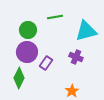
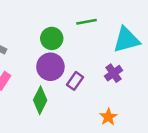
purple cross: (76, 57) -> (113, 73), turned 32

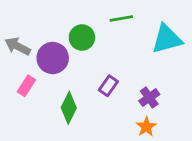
purple circle: (50, 67) -> (53, 58), moved
purple cross: (113, 73) -> (149, 98), moved

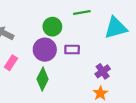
purple circle: (53, 58) -> (45, 50), moved
purple rectangle: (108, 86) -> (72, 50), moved, turned 56

